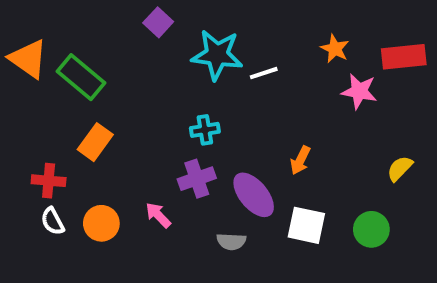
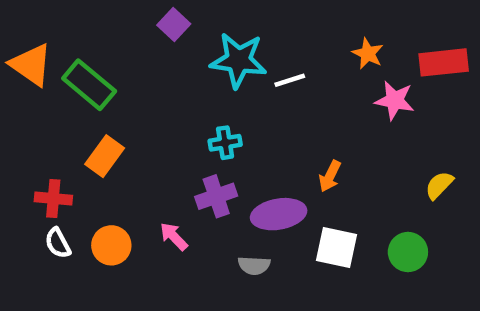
purple ellipse: (254, 195) -> (279, 214), turned -60

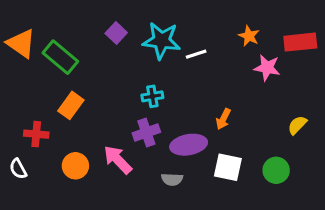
purple square: (174, 25) -> (116, 33), moved
pink arrow: (174, 236) -> (118, 160), size x1.5
white semicircle: (58, 243) -> (18, 169), moved

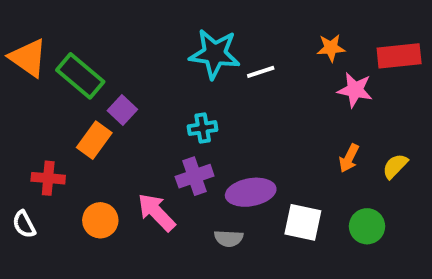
purple square: (116, 33) -> (122, 110), moved
orange star: (249, 36) -> (331, 48), turned -30
orange arrow: (223, 119) -> (349, 158), moved

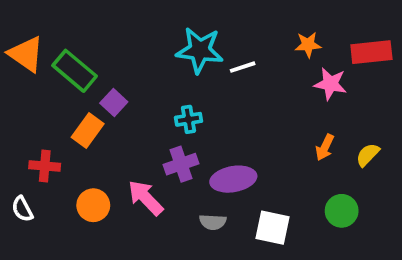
white square: (303, 222) -> (273, 228), moved

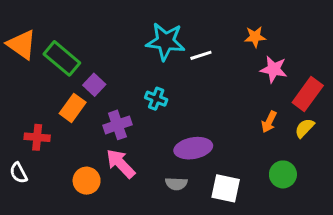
red rectangle: (371, 52) -> (308, 94), moved, turned -48
cyan cross: (188, 119) -> (156, 99), turned 30
purple cross: (181, 164) -> (117, 125), moved
orange circle: (93, 205) -> (87, 181), moved

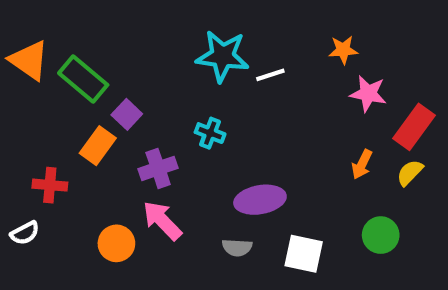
white semicircle: (19, 173) -> (25, 233), turned -90

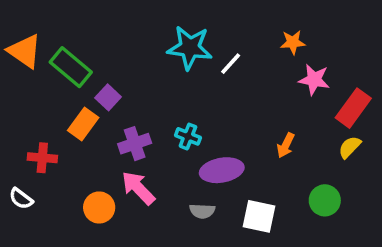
white line: (270, 75) -> (231, 64), turned -30
cyan cross: (210, 133) -> (188, 136), moved
orange arrow: (362, 164) -> (286, 145), moved
white semicircle: (25, 233) -> (21, 199), turned 65

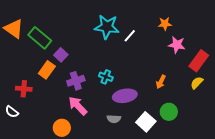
green circle: (325, 200) -> (169, 112), moved
orange circle: (99, 207) -> (62, 128), moved
white square: (259, 216) -> (146, 122), turned 30

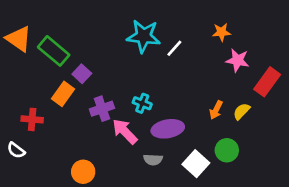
yellow semicircle: (197, 83) -> (242, 111), moved
pink arrow: (78, 106) -> (125, 131), moved

